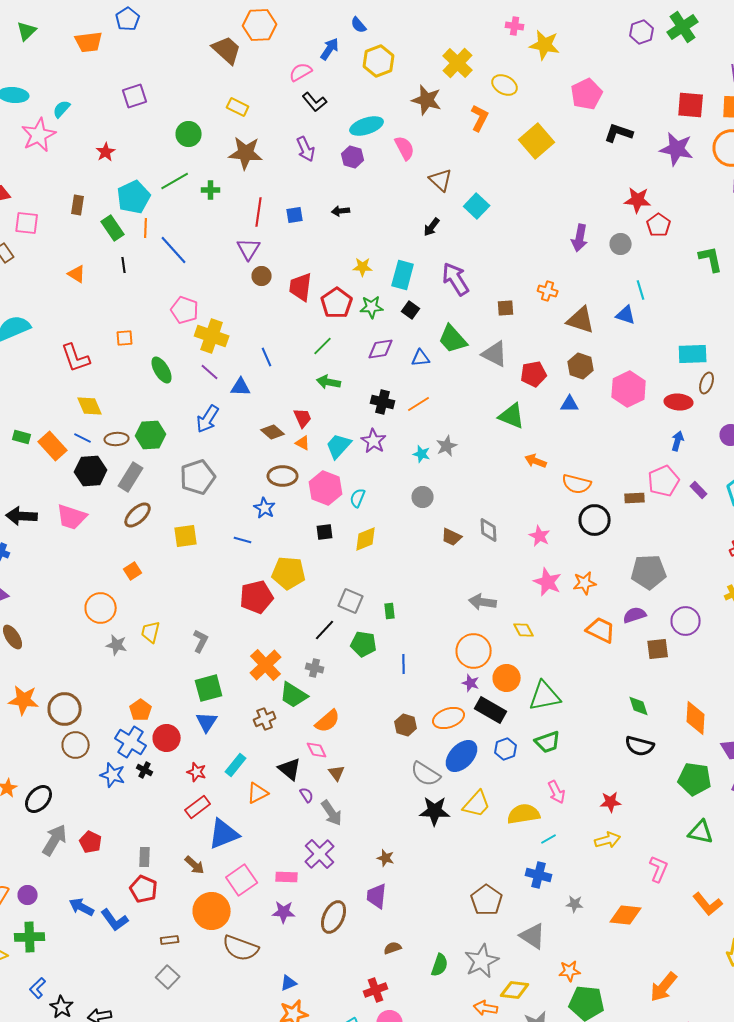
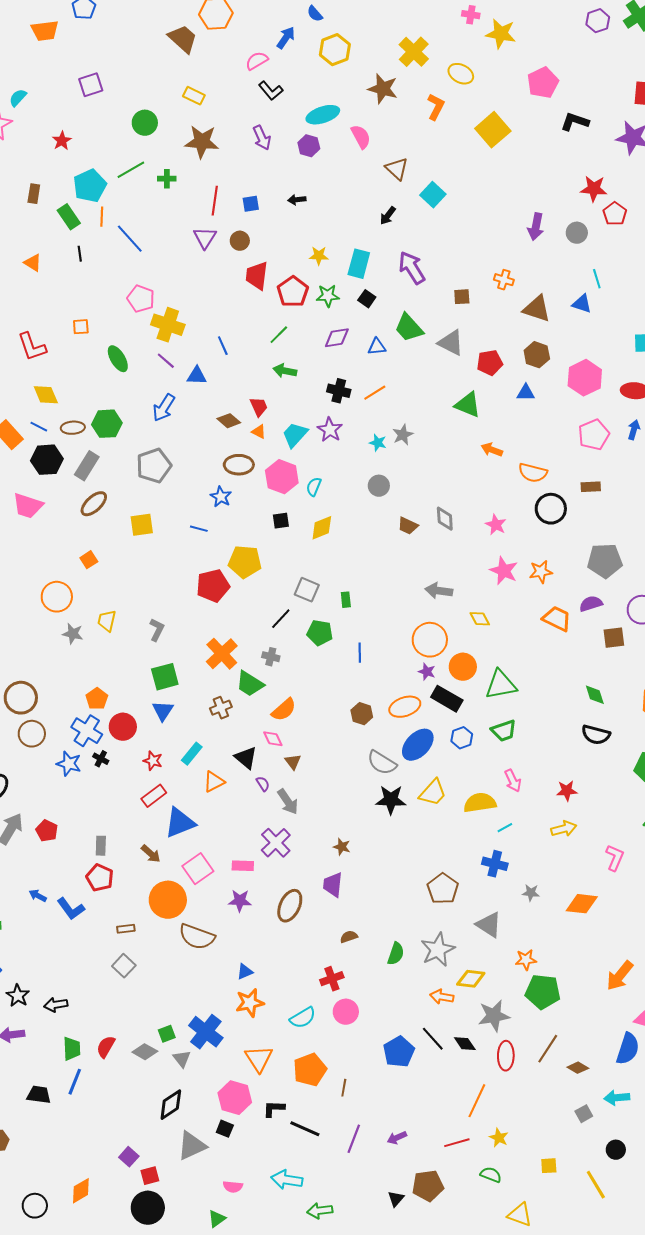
brown circle: (262, 276) -> (240, 241), moved
pink pentagon: (664, 481) -> (594, 435), moved
blue arrow: (82, 907) -> (38, 896), size x0.7

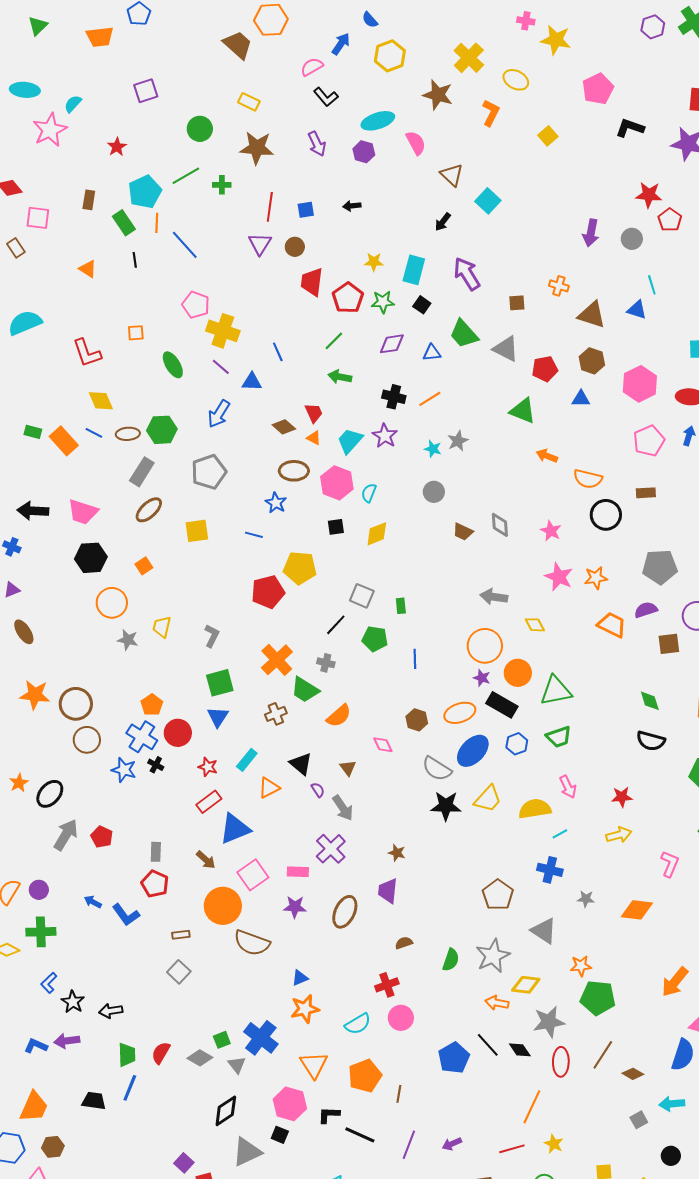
yellow square: (493, 130) -> (548, 136), size x0.6
black hexagon: (47, 460) -> (91, 558), moved
pink diamond: (273, 739) -> (383, 745), moved

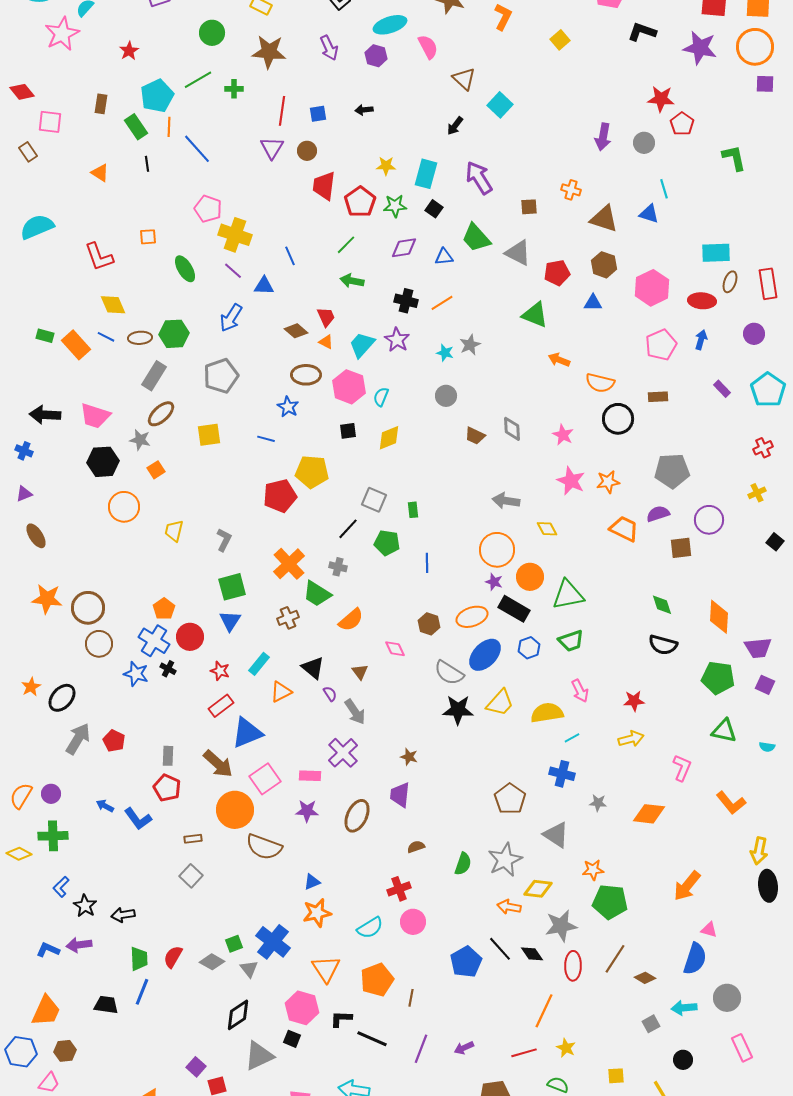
gray star: (128, 640) -> (140, 440), moved
brown arrow: (206, 860) -> (218, 764), size x1.5

